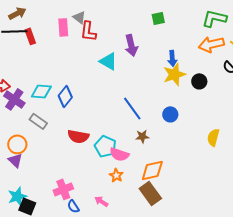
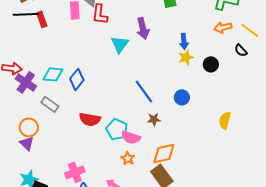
orange arrow: (211, 44) -> (223, 27), size x0.7
cyan triangle: (108, 61) -> (120, 44), turned 36
yellow star: (174, 74) -> (186, 57), size x0.7

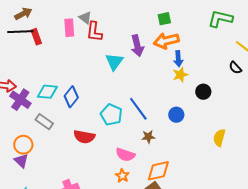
orange arrow: (223, 27) -> (166, 41), moved, size x1.4
black circle: (211, 64) -> (203, 92), moved
cyan pentagon: (117, 129) -> (111, 115), moved

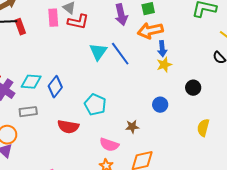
red L-shape: (94, 32) -> (78, 22), turned -85
purple arrow: (137, 46) -> (121, 15), moved
black circle: (203, 92) -> (193, 88), moved
blue line: (138, 109) -> (120, 54), moved
gray rectangle: (44, 122) -> (28, 112), turned -42

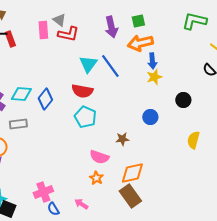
red semicircle: (68, 127) -> (82, 91), moved

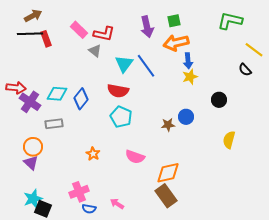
gray triangle: (59, 20) -> (95, 51), moved
pink rectangle: (43, 30) -> (79, 30), turned -42
brown star: (122, 139) -> (168, 125), moved
orange star: (96, 178) -> (93, 154), moved
blue semicircle: (53, 209) -> (89, 209), turned -48

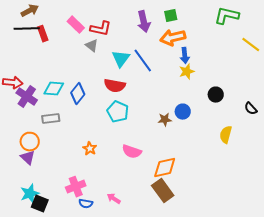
black semicircle: (245, 70) -> (251, 109), moved

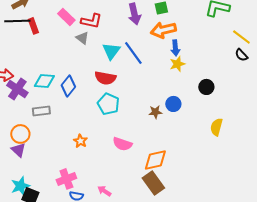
black semicircle: (251, 109) -> (241, 55), moved

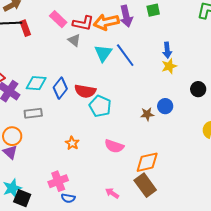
orange arrow: (163, 30) -> (106, 22), moved
red semicircle: (105, 78) -> (85, 91), moved
pink arrow: (104, 191) -> (112, 193), moved

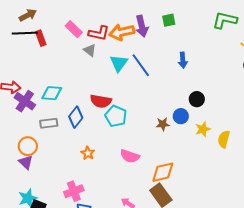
yellow star: (169, 66) -> (203, 129), moved
blue diamond: (60, 88) -> (76, 117), moved
black circle: (198, 89) -> (197, 99), moved

